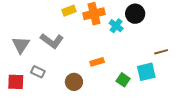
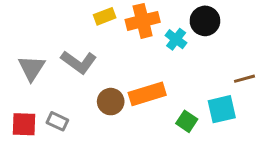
orange rectangle: (97, 62) -> (147, 94), size x1.6
gray rectangle: (38, 72) -> (57, 121), moved
brown circle: (74, 82) -> (111, 102), moved

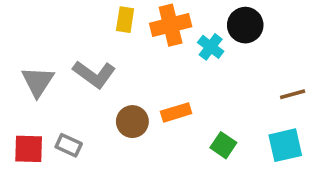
yellow rectangle: (105, 16) -> (125, 20), turned -60
orange rectangle: (147, 94) -> (176, 112), size x0.7
cyan square: (222, 109) -> (285, 145), moved

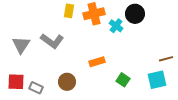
brown line: (293, 94) -> (166, 59), moved
brown circle: (132, 122) -> (67, 82), moved
gray rectangle: (69, 145) -> (36, 88), moved

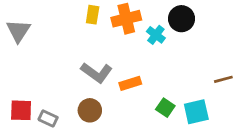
gray L-shape: (52, 41) -> (97, 73), moved
gray triangle: (21, 45) -> (18, 31), moved
cyan square: (157, 80) -> (196, 112), moved

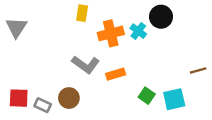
orange cross: (126, 19) -> (111, 33), moved
brown circle: (90, 110) -> (69, 98), moved

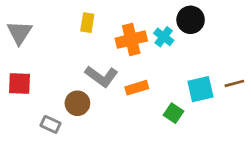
yellow rectangle: (82, 13) -> (87, 23), moved
red square: (19, 98) -> (19, 83), moved
brown circle: (69, 98) -> (77, 103), moved
cyan square: (174, 99) -> (200, 89), moved

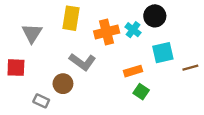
yellow rectangle: (87, 23) -> (71, 18), size x1.5
gray triangle: (19, 33) -> (32, 33), moved
orange rectangle: (137, 88) -> (133, 71), moved
cyan square: (200, 89) -> (163, 53), moved

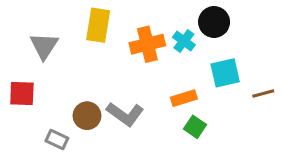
gray L-shape: (82, 62) -> (125, 114), moved

